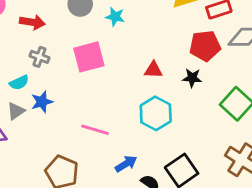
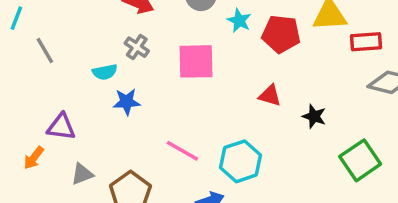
red pentagon: (205, 46) -> (281, 34), moved
gray triangle: (16, 111) -> (82, 174), moved
cyan hexagon: (156, 113) -> (240, 161), moved

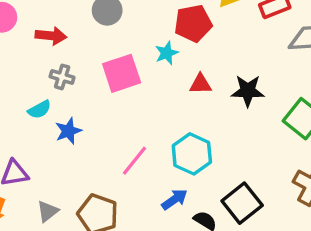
cyan star: (239, 21) -> (167, 53), moved, turned -30
black star: (314, 116) -> (248, 91), size x1.4
pink line: (182, 151) -> (135, 161), turned -64

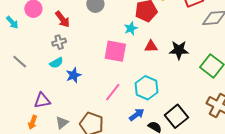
red arrow: (51, 36) -> (62, 19), turned 48
pink square: (122, 73) -> (115, 51), moved, turned 30
gray cross: (62, 77) -> (59, 42), moved, turned -32

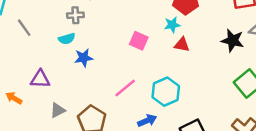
cyan star: (131, 28) -> (172, 25), moved
black star: (179, 50) -> (233, 40), moved
pink square: (115, 51) -> (139, 41), size x0.7
orange arrow: (33, 122) -> (14, 98), moved, turned 88

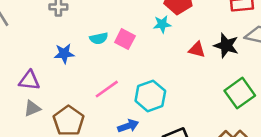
cyan semicircle: (67, 39) -> (99, 38), moved
red triangle: (182, 45) -> (197, 50), moved
purple triangle: (40, 79) -> (29, 80), moved

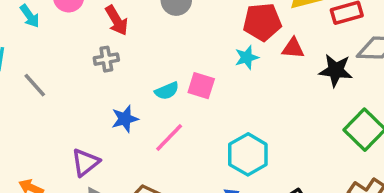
red triangle: (197, 50) -> (293, 48), moved
purple triangle: (29, 80) -> (85, 162), turned -35
pink line: (107, 89) -> (169, 137), moved

